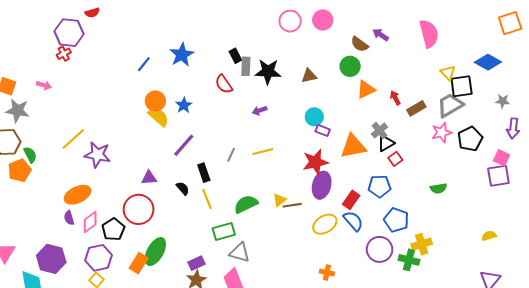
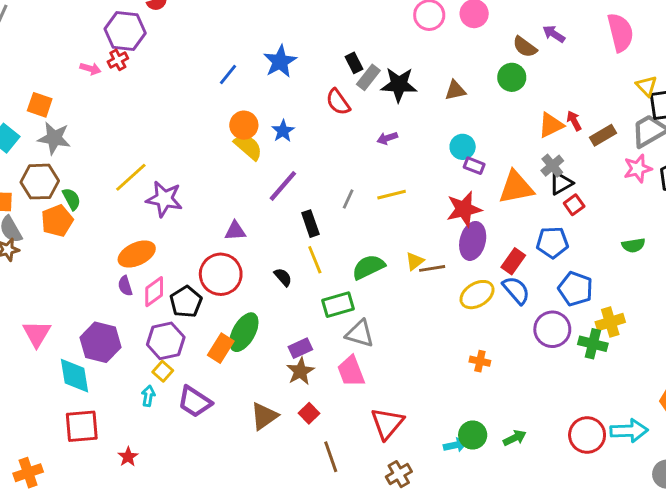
gray rectangle: (246, 66) -> (368, 77), turned 36
pink arrow: (44, 85) -> (90, 69), moved
orange triangle: (366, 89) -> (551, 125), moved
black semicircle: (183, 188) -> (283, 277), moved

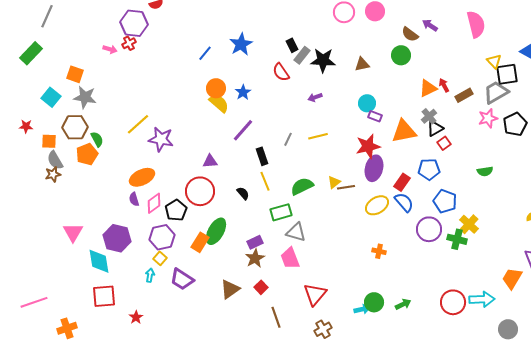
yellow cross: (610, 322) -> (469, 224), turned -30

